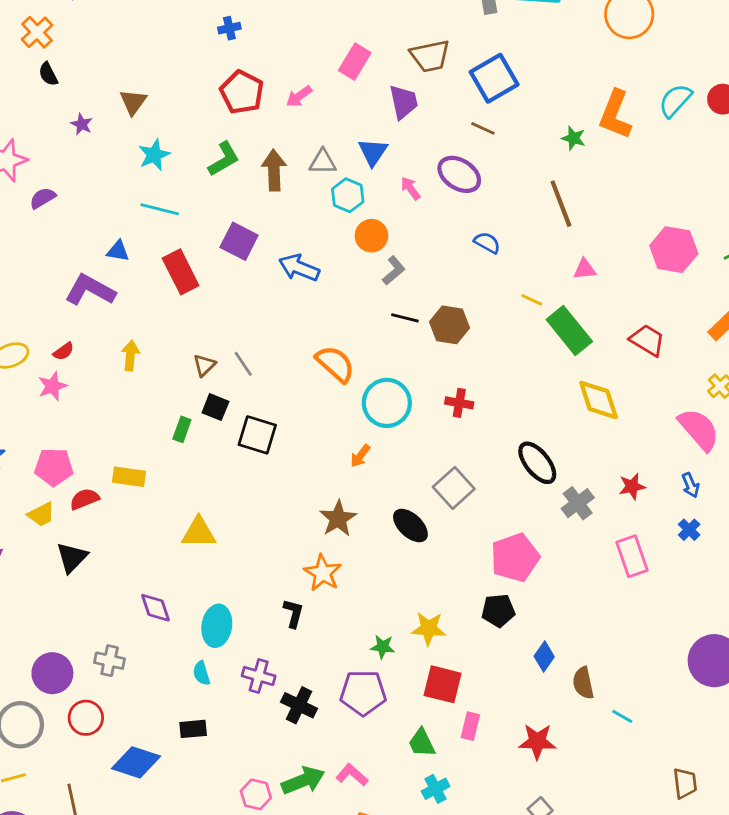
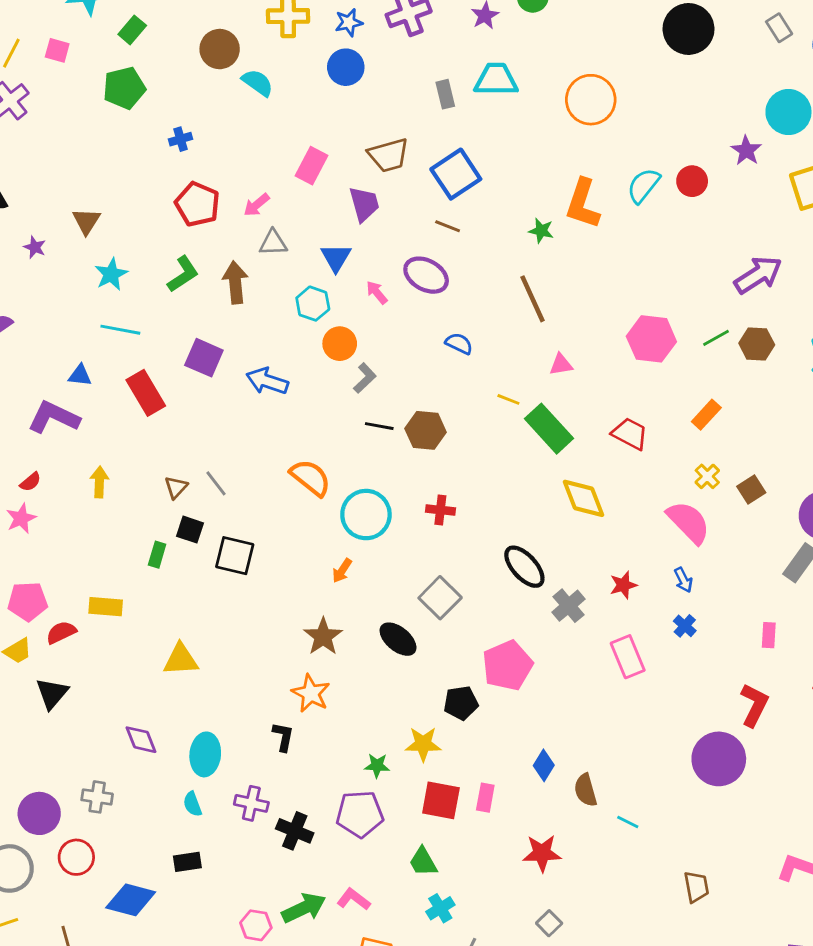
gray triangle: (323, 162) -> (273, 243), moved
black pentagon: (498, 610) -> (461, 703), moved
pink rectangle: (470, 726) -> (485, 798), moved

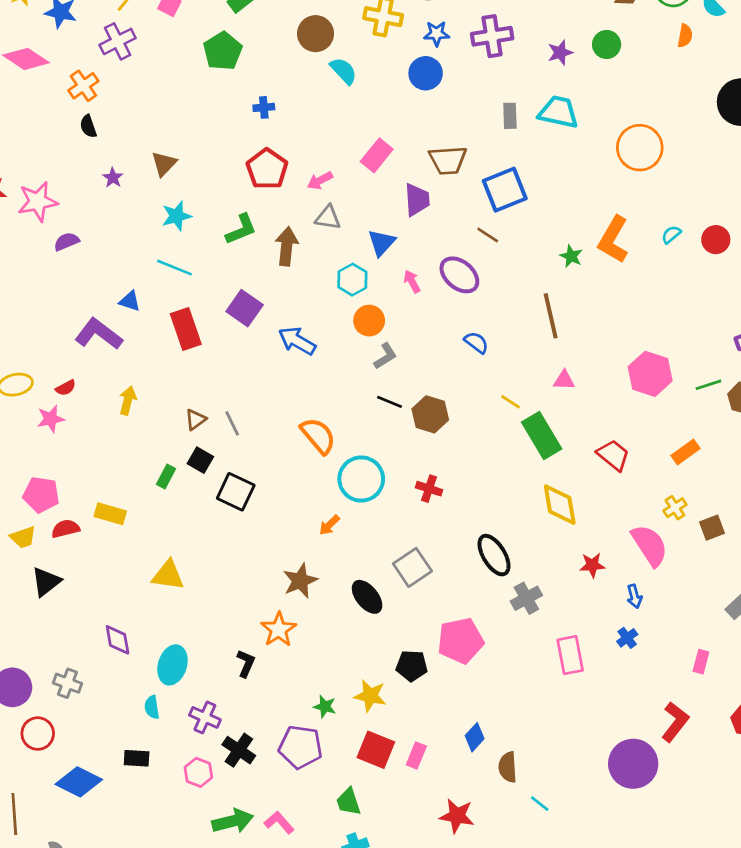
green pentagon: (124, 88) -> (223, 51), turned -30
cyan semicircle: (643, 186) -> (671, 235), size x0.6
red star: (623, 585) -> (592, 565), moved
pink hexagon: (256, 925) -> (198, 772), moved

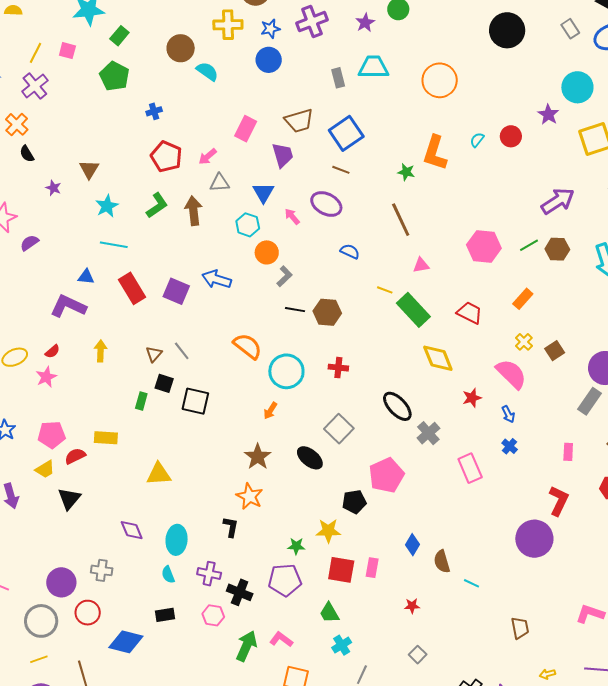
purple square: (245, 308) -> (176, 291), moved
red star: (457, 816) -> (412, 606), size x0.6
green arrow: (233, 821) -> (246, 646), turned -40

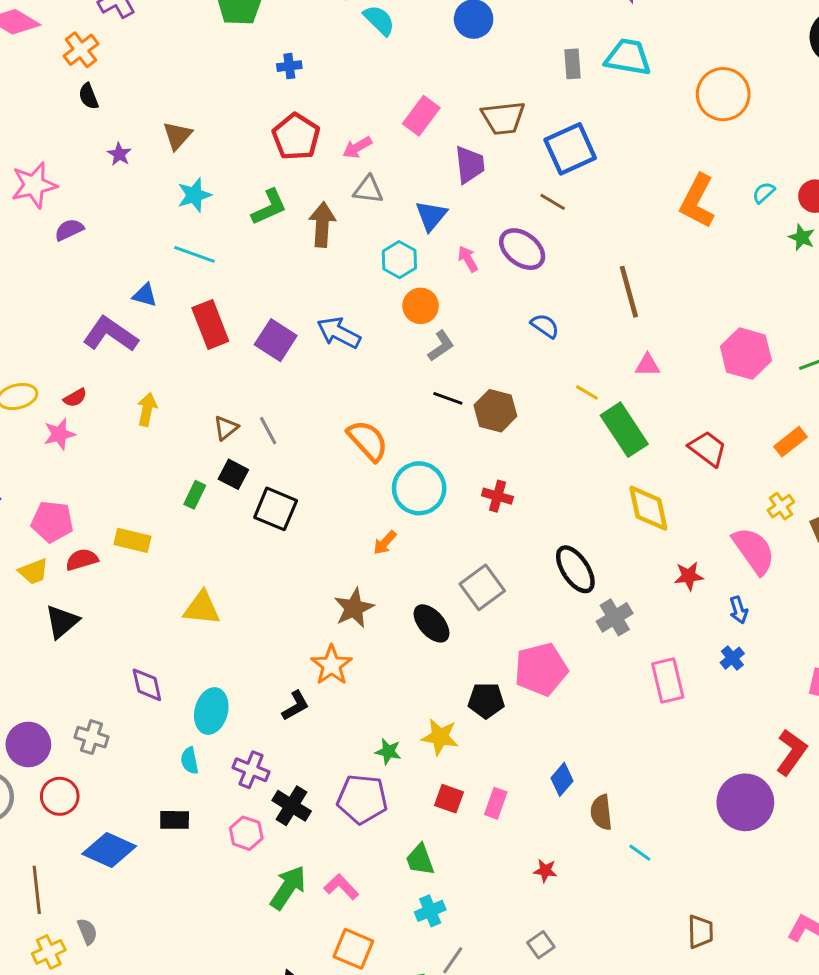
green star: (406, 172) -> (802, 237), moved
black L-shape: (231, 527) -> (295, 706), turned 40
red square: (341, 570) -> (449, 799), size x0.7

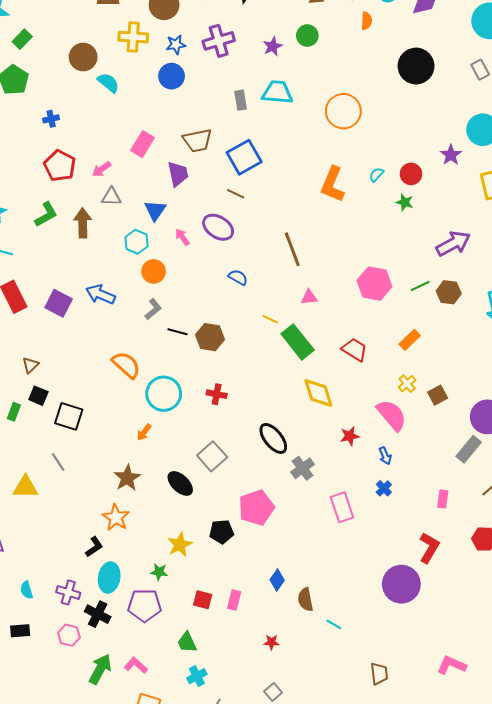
gray L-shape: (441, 346) -> (153, 309), moved
gray line: (268, 431) -> (58, 462), moved
cyan ellipse: (211, 711) -> (109, 578), moved
yellow star: (440, 737) -> (180, 545), moved, turned -30

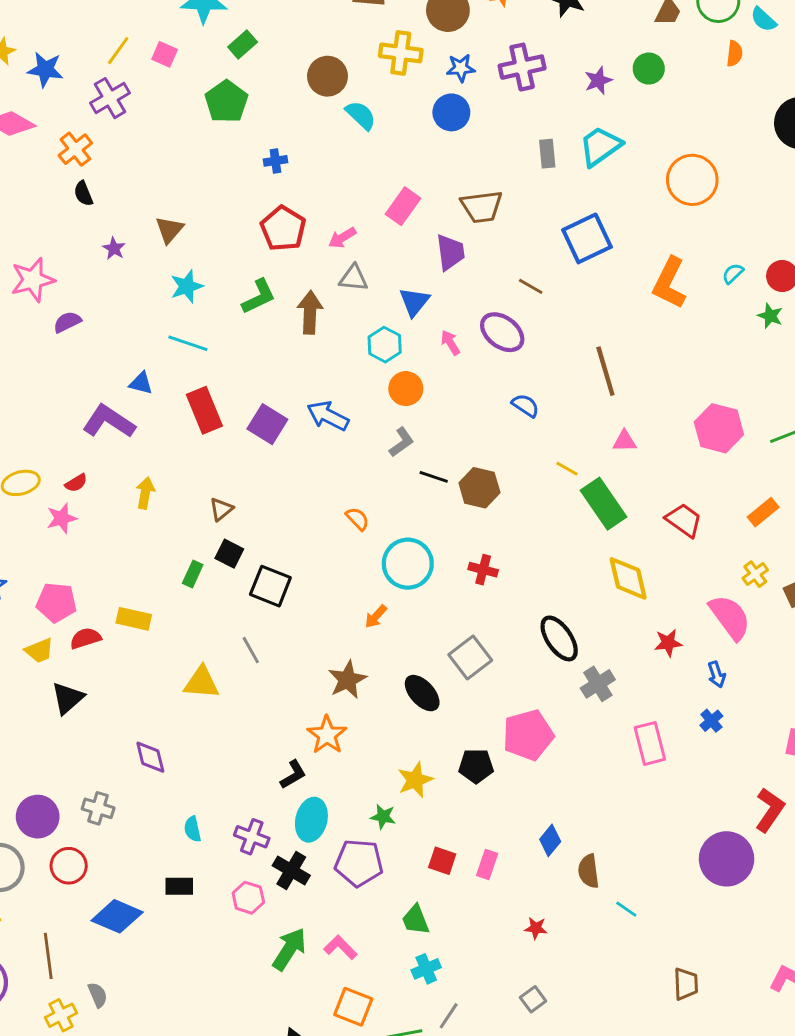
cyan trapezoid: (277, 92) -> (600, 146), turned -44
blue square: (244, 157) -> (587, 238), moved
orange semicircle: (126, 365) -> (357, 519), size x0.6

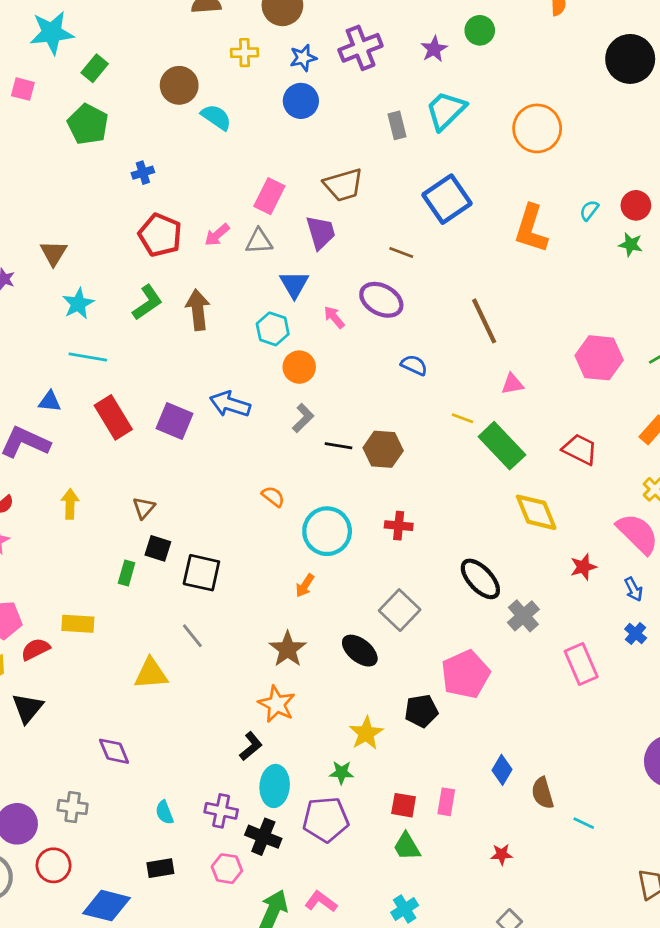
yellow cross: (401, 53) -> (245, 53), size x0.7
gray triangle: (354, 278) -> (259, 241), moved
green trapezoid: (416, 920) -> (407, 846), moved

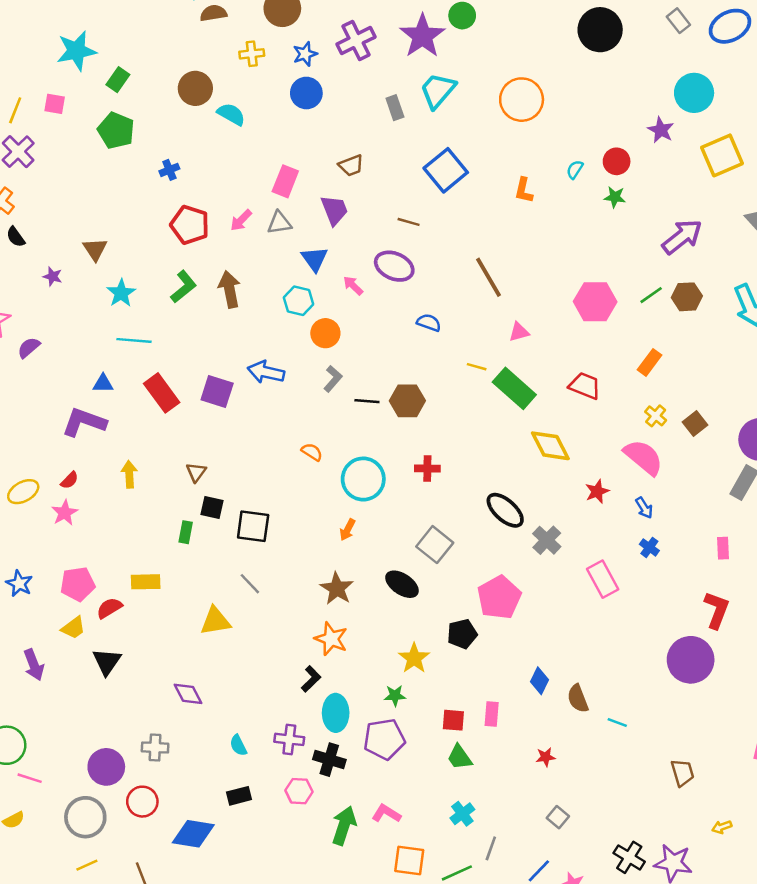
purple star: (434, 49) -> (422, 36), size x1.8
brown trapezoid: (343, 185) -> (351, 165), size x0.7
orange L-shape: (531, 229) -> (524, 190), size x0.6

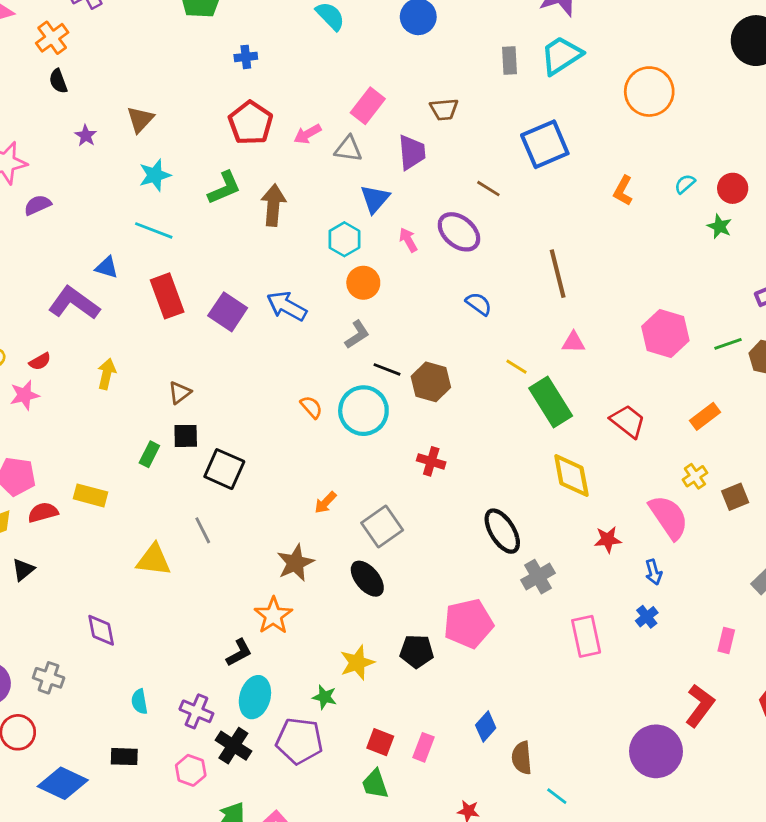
cyan circle: (363, 479) -> (363, 411), moved
black square: (212, 508) -> (186, 436), turned -30
gray square: (435, 545) -> (382, 526), moved
black triangle: (107, 662) -> (23, 570), size x0.7

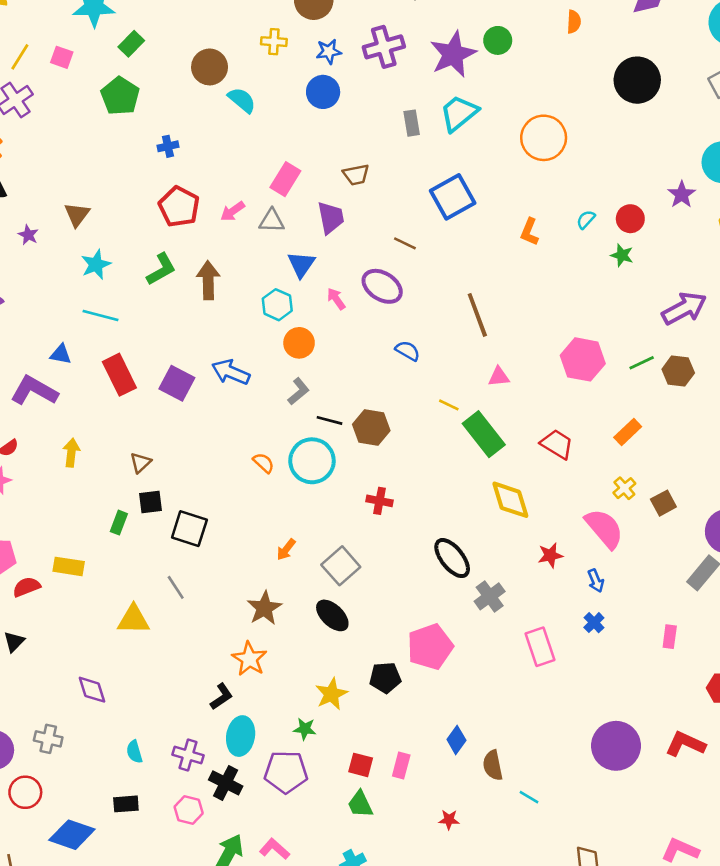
red L-shape: (700, 706) -> (685, 744), moved, turned -96

